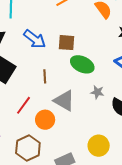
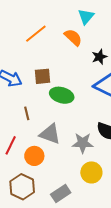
gray star: (97, 92) -> (83, 143), moved, size x1.5

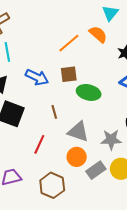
orange line: (36, 34) -> (69, 43), moved
orange circle: (34, 156) -> (77, 157), moved
gray rectangle: (61, 193) -> (96, 170), moved

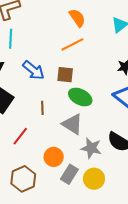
orange semicircle: (98, 34) -> (77, 18), moved
gray triangle: (78, 132) -> (72, 124), moved
gray rectangle: (96, 170) -> (69, 174), turned -36

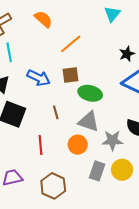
orange semicircle: (77, 18) -> (43, 19), moved
red line: (20, 136) -> (41, 145), turned -30
orange circle: (54, 157) -> (78, 145), moved

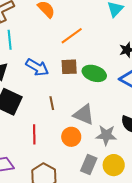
green ellipse: (90, 93) -> (94, 73), moved

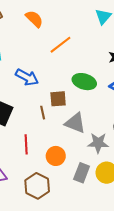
brown square: (69, 67) -> (58, 99), moved
orange circle: (71, 137) -> (56, 156), moved

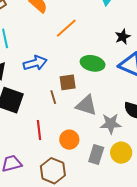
blue arrow: (27, 77) -> (35, 63), turned -40

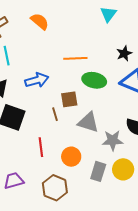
orange line: (66, 28) -> (75, 58), moved, turned 40

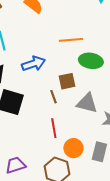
red line: (41, 147) -> (54, 128), moved
orange circle: (71, 157) -> (73, 148), moved

